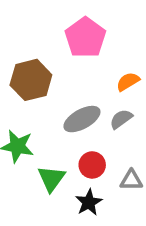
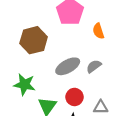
orange semicircle: (128, 82) -> (98, 31), moved, turned -77

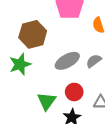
green star: (24, 84) -> (20, 64), moved, turned -30

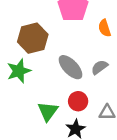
gray ellipse: (67, 61) -> (71, 67), turned 75

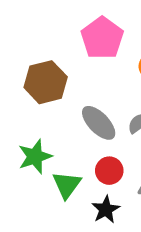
green star: (19, 71) -> (35, 156), moved

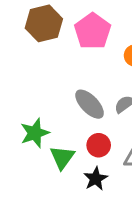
brown hexagon: (46, 82) -> (44, 23), moved

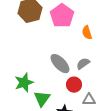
red circle: (99, 145) -> (74, 85), moved

